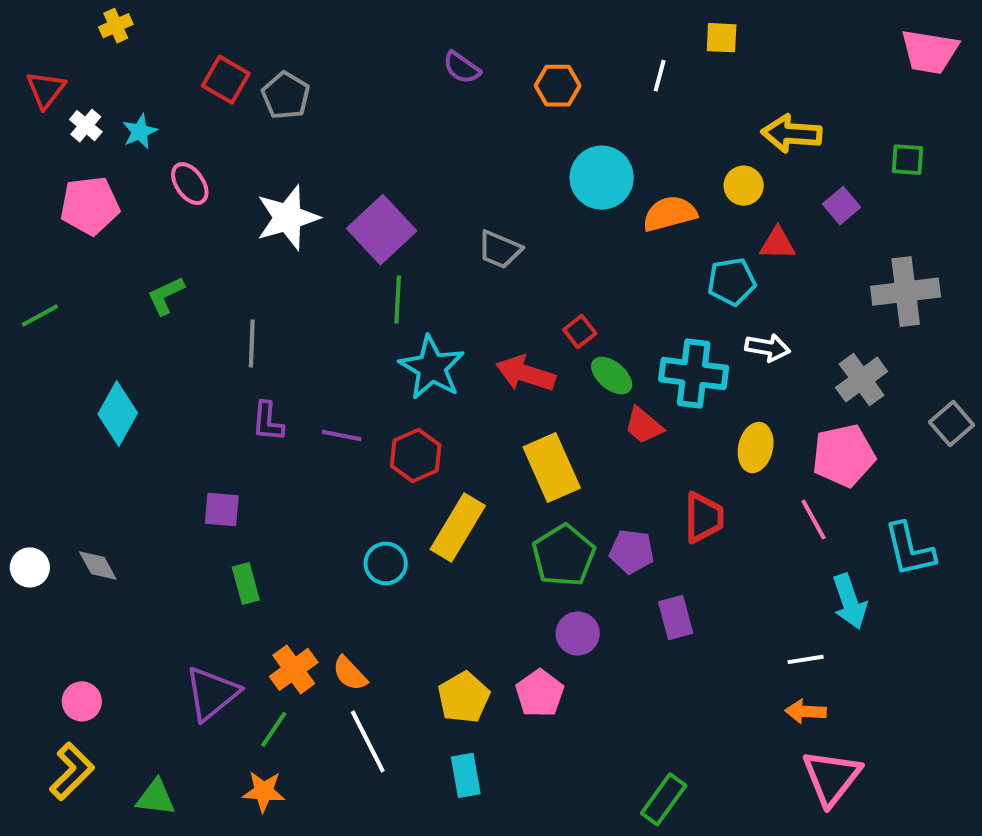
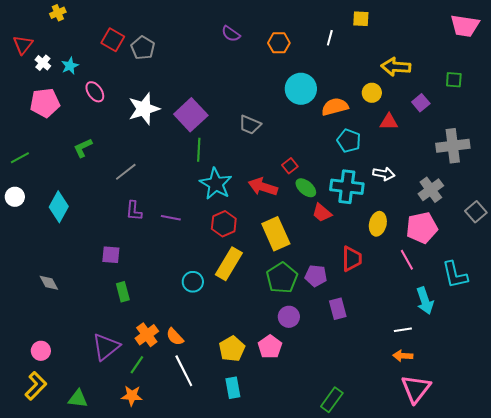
cyan pentagon: (732, 282) -> (349, 141), moved, turned 30
gray line: (252, 344) -> (126, 172), turned 50
red hexagon: (416, 456) -> (224, 224), moved
white circle: (30, 567) -> (15, 197), moved

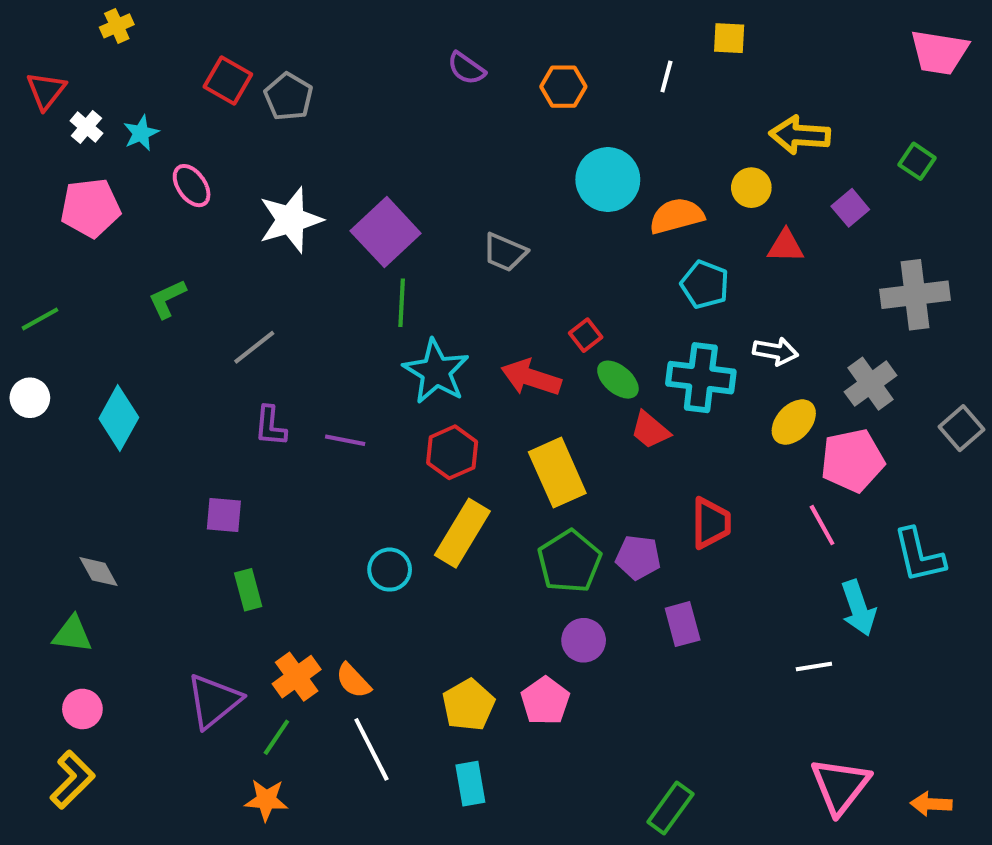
green square: (454, 80) -> (917, 161), turned 30
yellow ellipse: (378, 224) -> (794, 422), moved, turned 30
orange arrow: (403, 356) -> (931, 804), moved
green triangle: (78, 399) -> (72, 634), moved

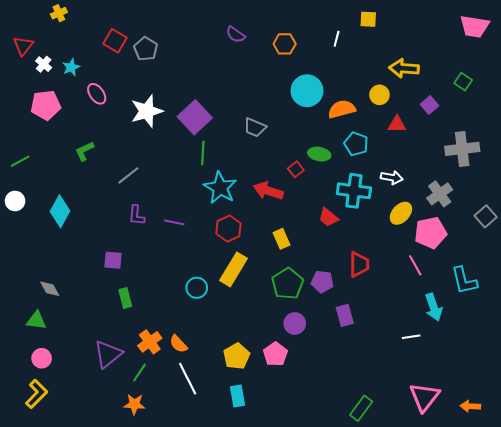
green ellipse: (618, 380) -> (319, 154), moved, turned -30
yellow rectangle: (557, 473) -> (281, 239), size x0.6
green rectangle: (670, 808) -> (361, 408), moved

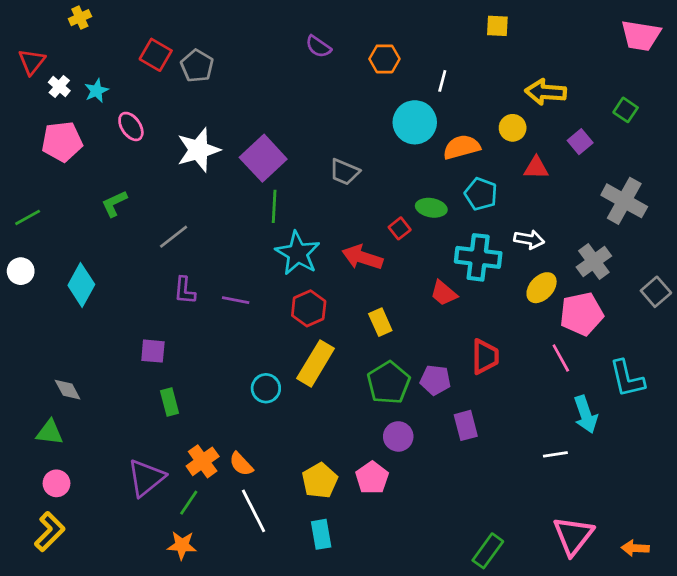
white line: (337, 39) -> (442, 81), moved
gray cross: (462, 149) -> (624, 201), turned 36

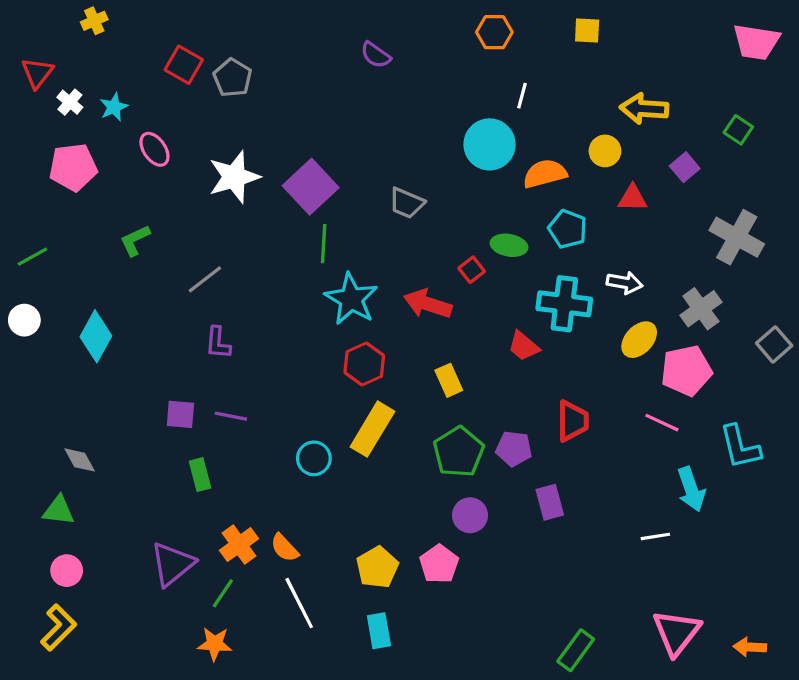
orange hexagon: (384, 59) -> (494, 32), moved
purple line: (236, 300) -> (231, 416), moved
pink line: (561, 358) -> (662, 423), turned -36

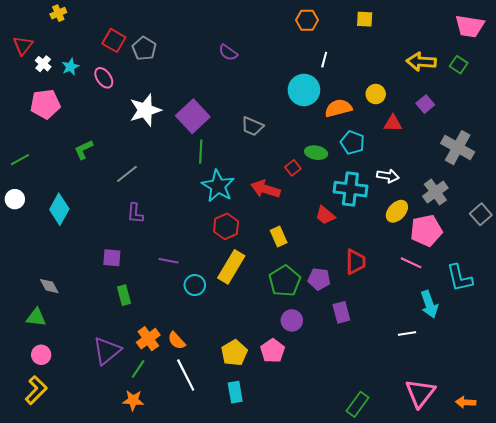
purple semicircle: (376, 55) -> (228, 53), moved
yellow arrow: (644, 109) -> (421, 62), moved
green square: (738, 130) -> (459, 65), moved
pink ellipse: (154, 149) -> (104, 78), moved
purple line: (231, 416) -> (168, 261), moved

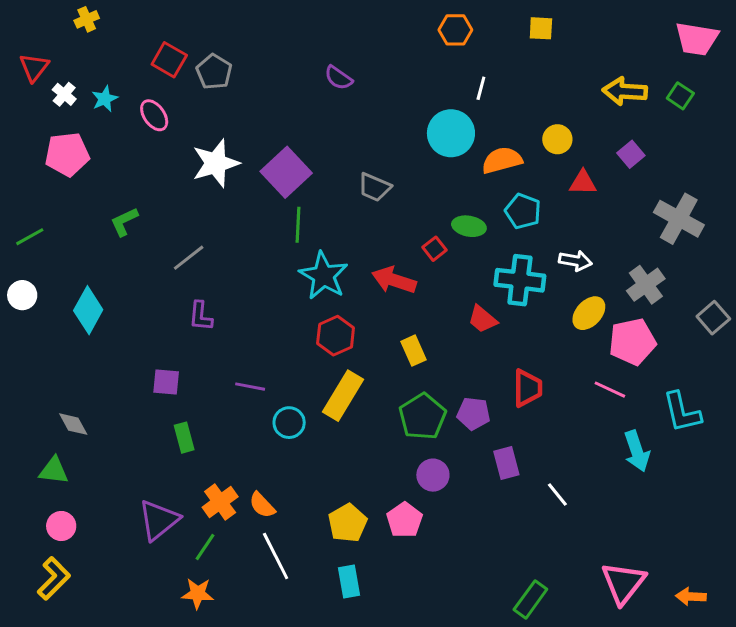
white line: (407, 334) -> (557, 495), moved, turned 60

